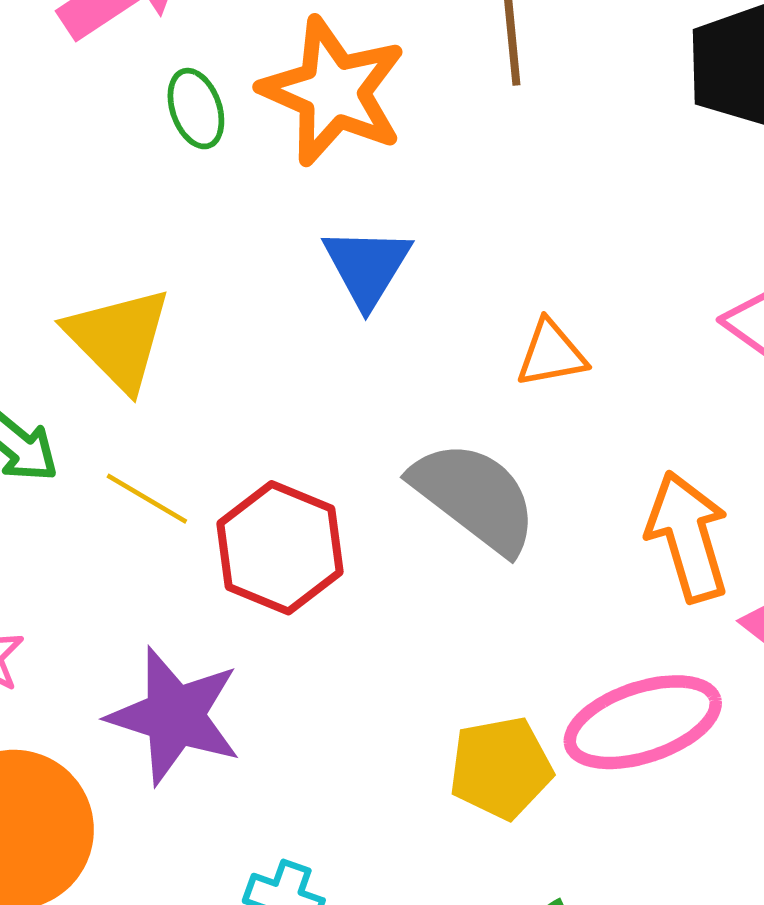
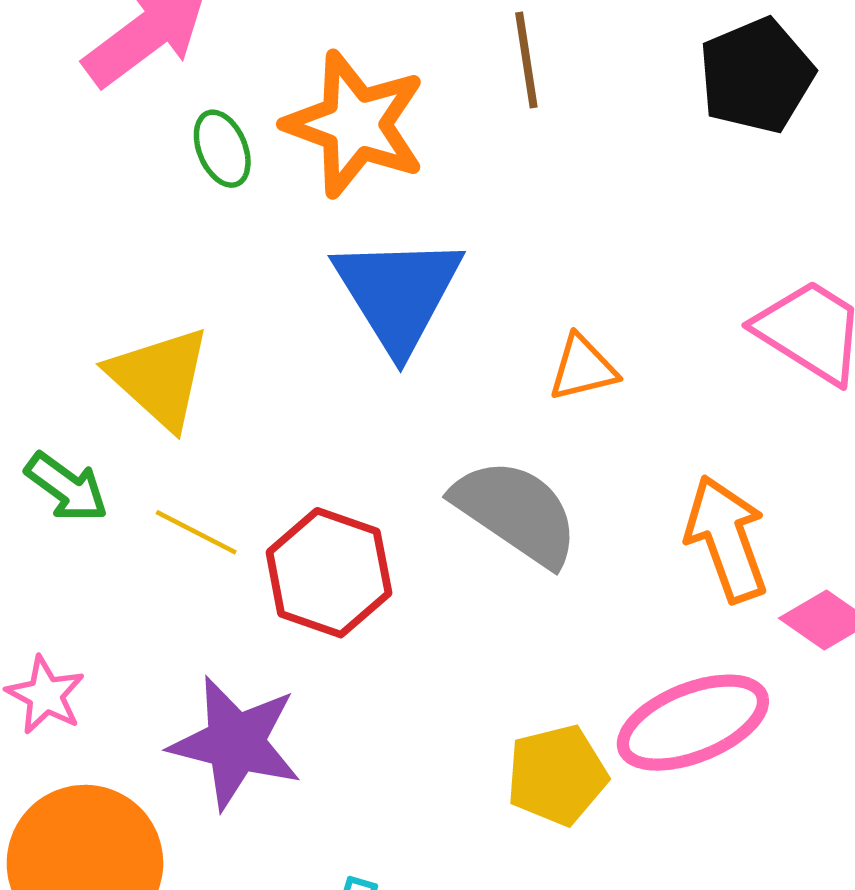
blue triangle: (367, 266) -> (398, 293), size x1.5

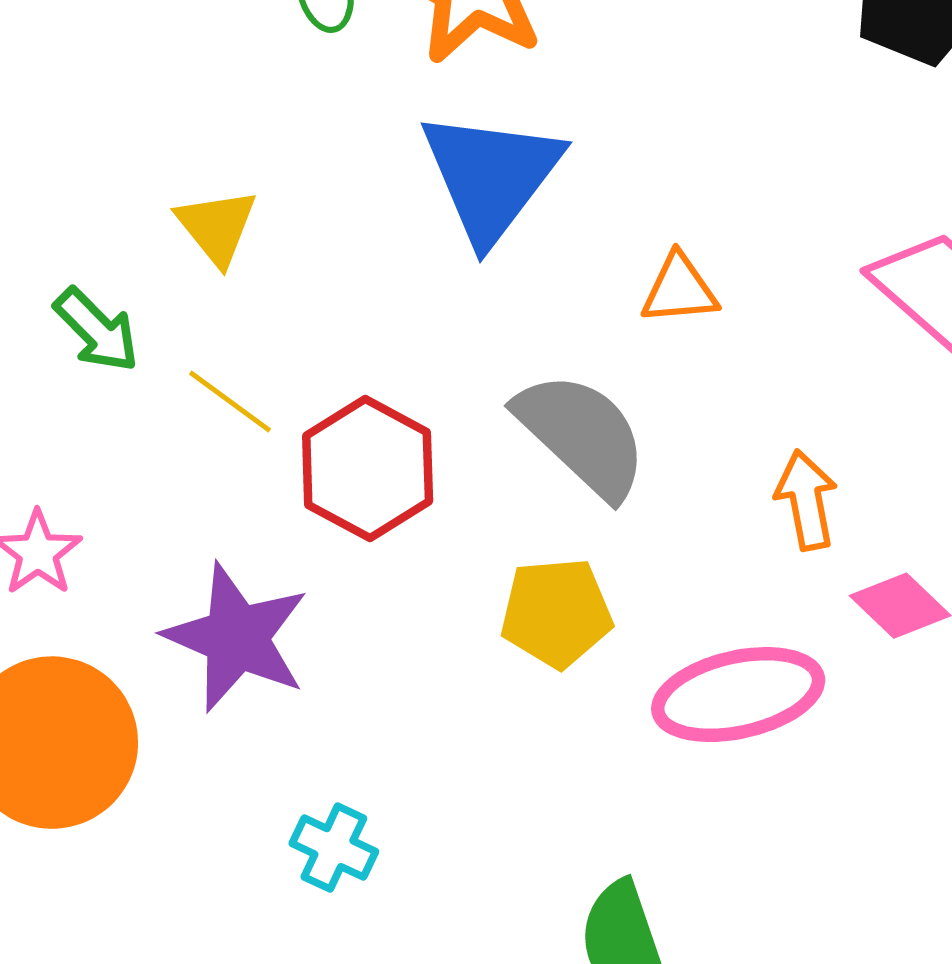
yellow triangle: (160, 378) -> (217, 227), size x0.7
orange arrow: (726, 539) -> (806, 500), size x0.7
yellow pentagon: (557, 775) -> (556, 613), moved

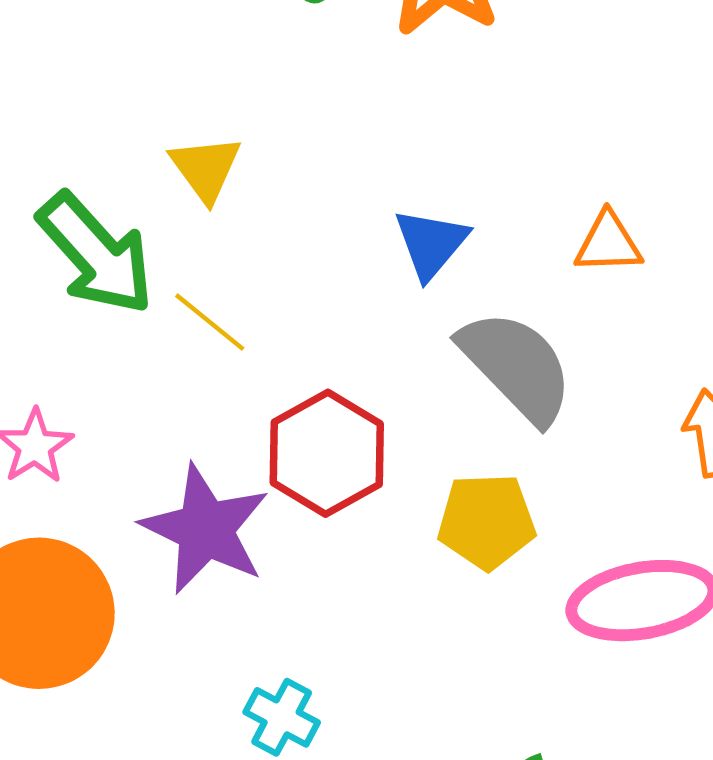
blue triangle: (491, 176) -> (431, 243), moved, size x0.6
green arrow: (97, 330) -> (96, 254), size x1.6
red hexagon: (368, 468) -> (327, 453), moved

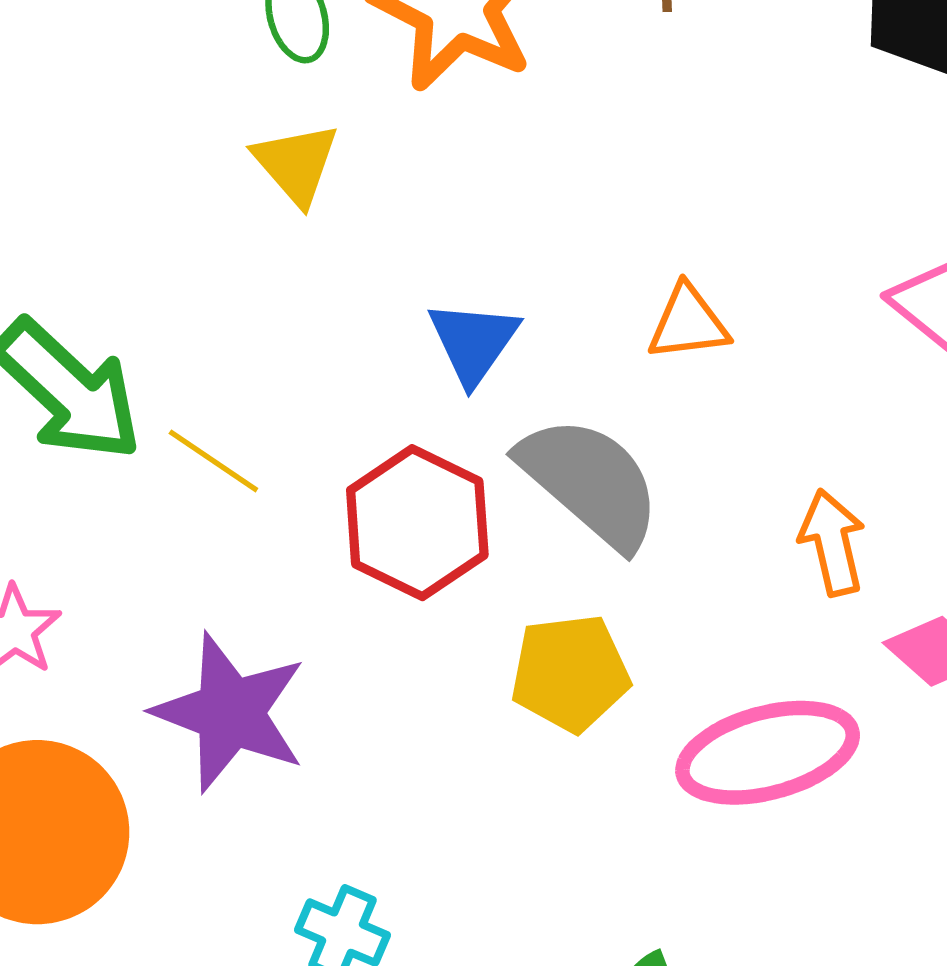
yellow triangle: (206, 168) -> (296, 164), moved
red hexagon: (327, 453) -> (417, 523), moved

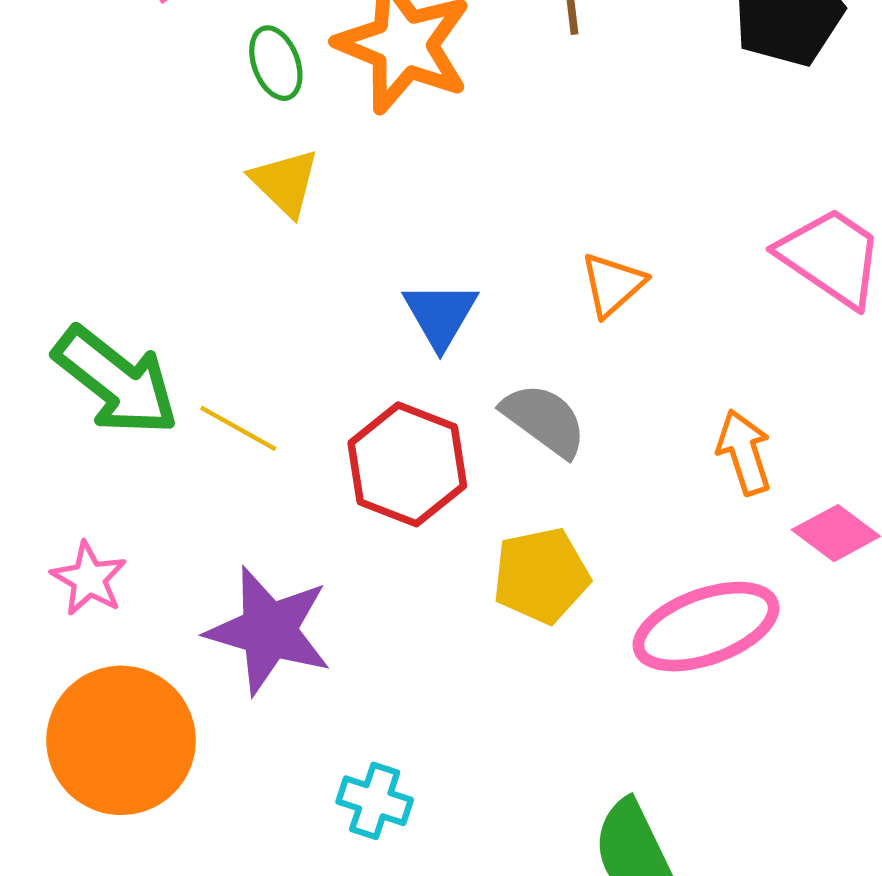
orange triangle: (688, 323) -> (613, 284), turned -30
gray semicircle: (590, 482) -> (544, 420), size x0.7

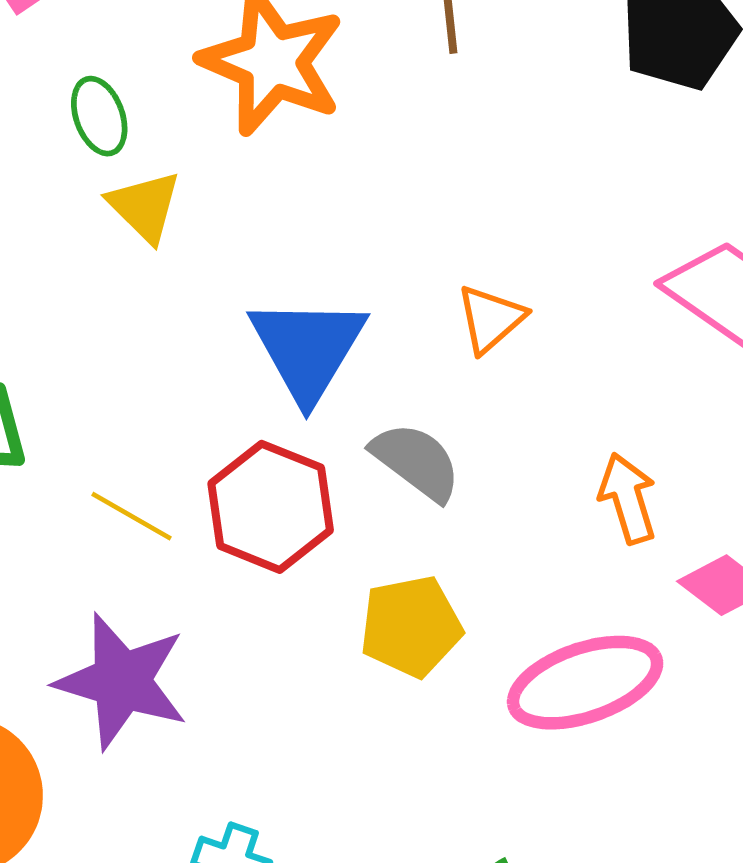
green ellipse: (276, 63) -> (99, 116), moved
blue triangle: (440, 315) -> (308, 349), size x1.5
yellow line: (238, 428) -> (132, 516), moved

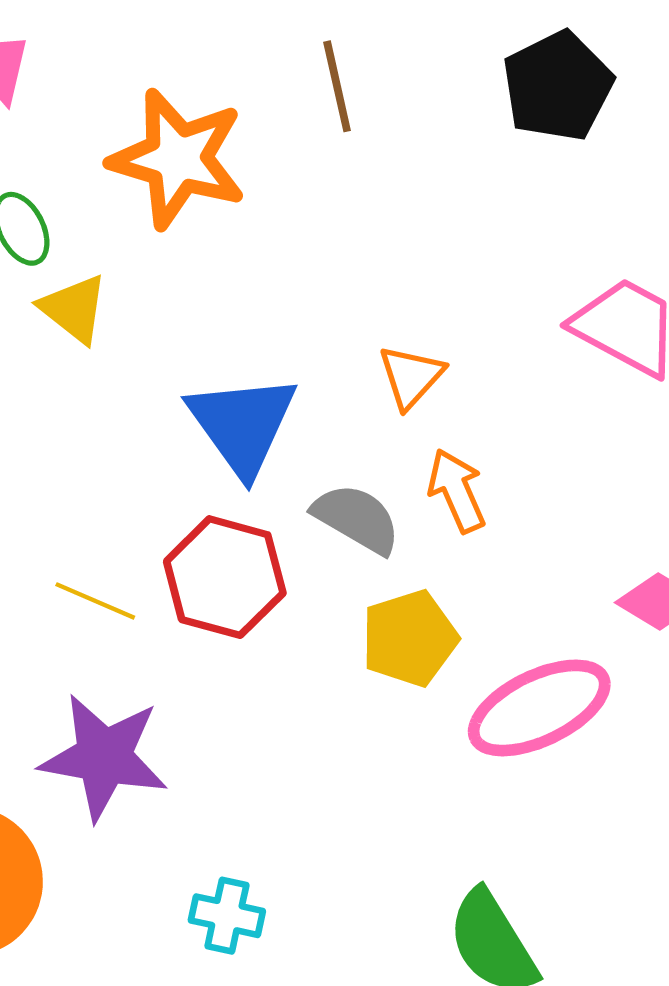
orange arrow: (628, 498) -> (457, 491), moved
yellow pentagon: (411, 626) -> (409, 638), moved

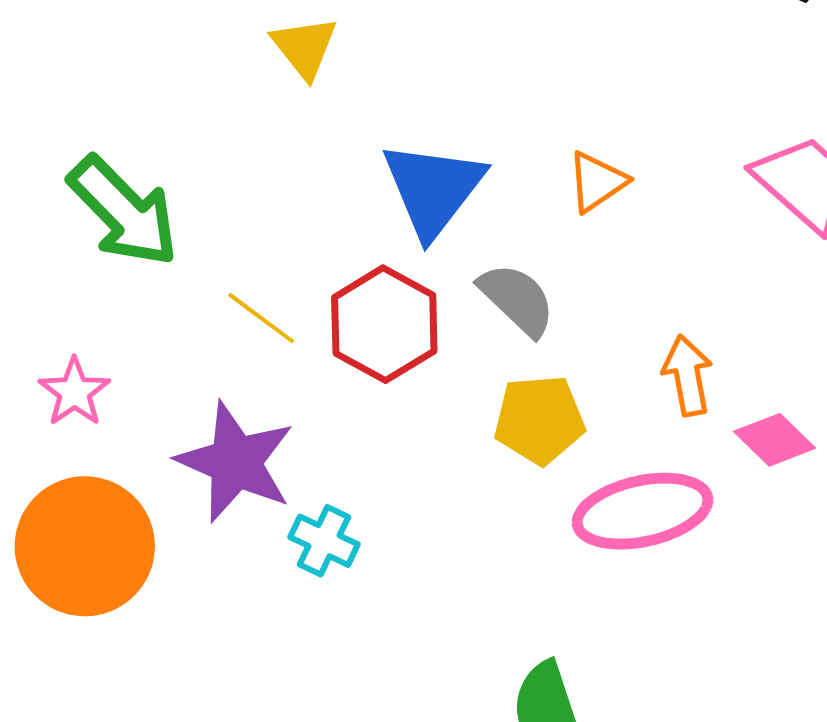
orange arrow: (457, 491) -> (687, 375), moved
cyan cross: (227, 916) -> (324, 541), moved

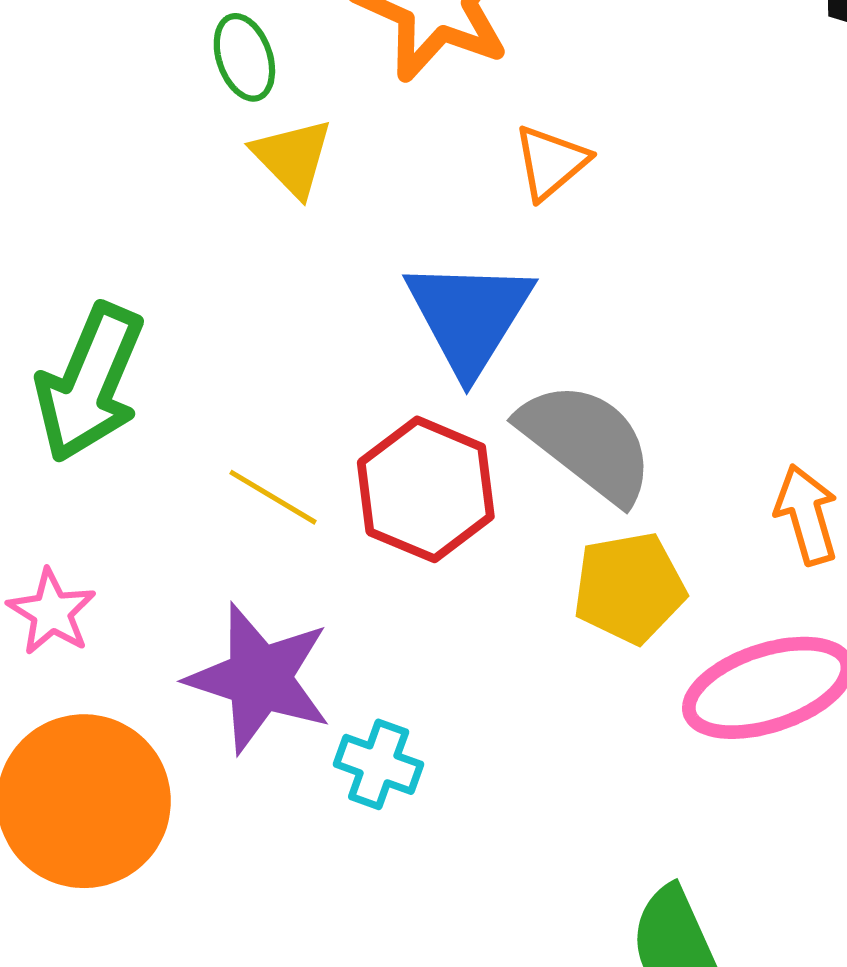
orange triangle: (597, 182) -> (551, 162), moved
green arrow: (124, 211) -> (90, 383), turned 73
gray semicircle: (517, 299) -> (587, 442), size x1.4

